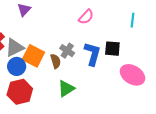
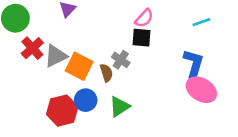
cyan line: (132, 20) -> (201, 22), turned 64
black square: (112, 49) -> (142, 38), moved
blue L-shape: (92, 54) -> (194, 64), moved
blue circle: (17, 66) -> (86, 100), moved

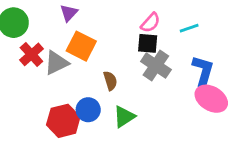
cyan line: (201, 22) -> (189, 28), moved
gray cross: (121, 60) -> (156, 65), moved, size x1.5
orange square: (79, 66) -> (81, 46), moved

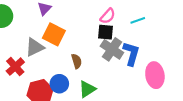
red cross: (31, 54) -> (15, 67), moved
blue L-shape: (203, 71) -> (131, 54), moved
pink ellipse: (211, 99) -> (155, 75), turned 50

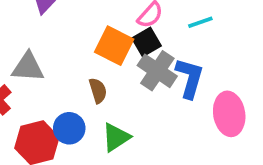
black square: (106, 32) -> (146, 42), turned -35
orange square: (54, 34) -> (114, 46), moved
gray triangle: (35, 47) -> (28, 67), turned 30

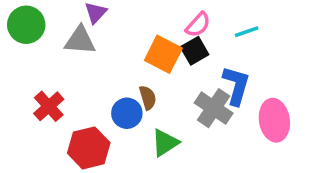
gray triangle: (28, 67) -> (80, 40), moved
gray cross: (157, 71) -> (214, 108), moved
blue circle: (69, 128) -> (127, 113), moved

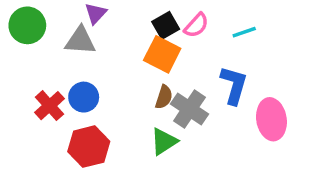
black square: (195, 51) -> (166, 25), moved
brown semicircle: (148, 98) -> (164, 97), moved, turned 35
gray cross: (214, 108) -> (190, 109), moved
blue circle: (127, 113) -> (84, 97), moved

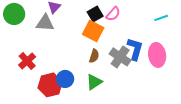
cyan line: (244, 32) -> (161, 18), moved
blue circle: (84, 97) -> (65, 79), moved
gray cross: (190, 109) -> (120, 57), moved
pink ellipse: (271, 119) -> (157, 55), moved

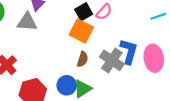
blue circle: (65, 79) -> (67, 85), moved

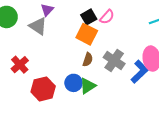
gray triangle: (27, 22) -> (38, 26), turned 30
blue L-shape: (129, 51) -> (139, 72), moved, turned 30

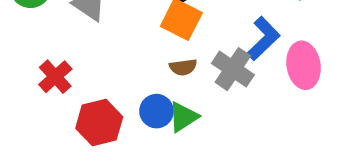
brown semicircle: (88, 60) -> (183, 67), turned 64
blue L-shape: (139, 72) -> (263, 39), moved

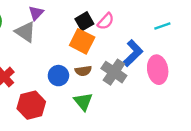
blue circle: (156, 111) -> (58, 76), moved
green triangle: (183, 117) -> (83, 102), turned -36

